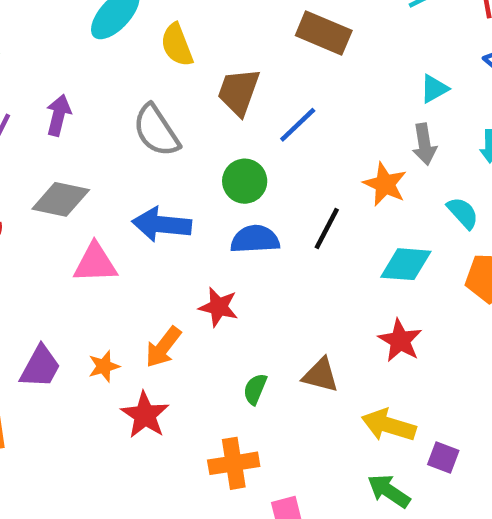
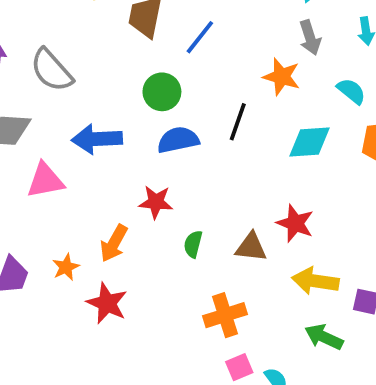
gray semicircle: (156, 131) -> (52, 70), moved
red star: (400, 341) -> (295, 223), moved
green semicircle: (255, 389) -> (193, 244), moved
orange cross: (234, 463) -> (225, 315), moved

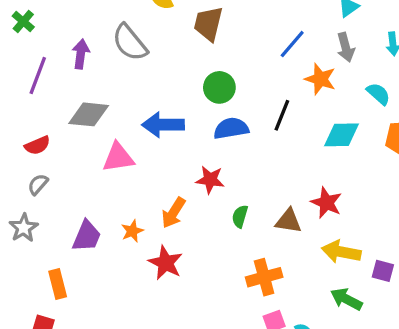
blue line: (200, 37) -> (292, 44), moved
gray semicircle: (52, 70) -> (130, 43), moved

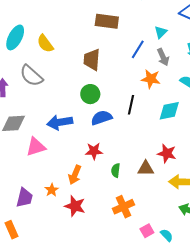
brown trapezoid: (208, 24) -> (92, 60), moved
blue line: (292, 44) -> (138, 49), moved
orange cross: (264, 277) -> (123, 207), moved

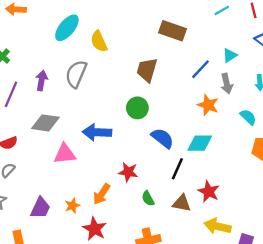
gray semicircle: (31, 76) -> (76, 74), turned 60
black line: (131, 105) -> (177, 169), moved
cyan diamond: (169, 111) -> (200, 143), moved
blue semicircle: (102, 118) -> (163, 138), moved, turned 45
green semicircle: (116, 170) -> (148, 199), turned -48

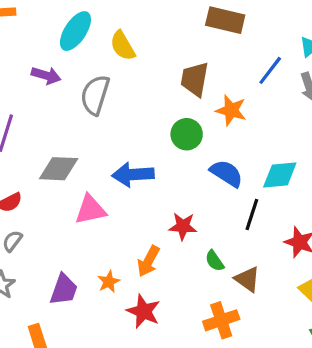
purple arrow: (42, 81) -> (46, 75), moved, turned 102
orange star: (208, 105) -> (231, 110), moved
brown triangle: (182, 203) -> (247, 279), moved, turned 30

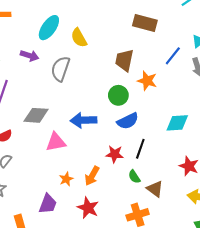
blue semicircle: (226, 173) -> (128, 121), moved, turned 120
black line: (252, 215) -> (140, 149), moved
orange star: (109, 282) -> (66, 179), moved
purple trapezoid: (64, 290) -> (48, 204), moved

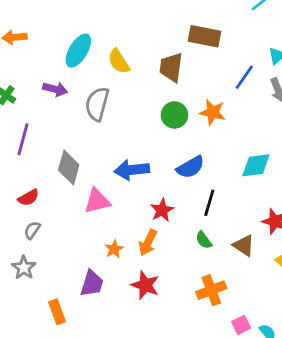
brown trapezoid: (124, 60) -> (171, 67), moved
green circle: (118, 95) -> (174, 115), moved
gray diamond: (36, 115) -> (69, 167), turned -75
red star: (115, 154) -> (162, 210), moved, turned -30
brown triangle: (155, 189) -> (244, 245), moved

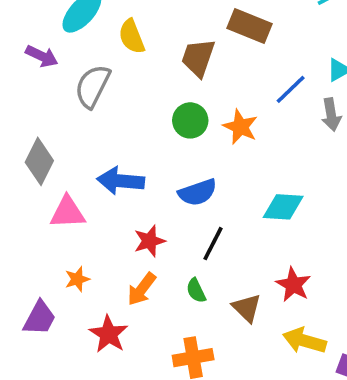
orange arrow: (148, 243) -> (142, 289), moved

